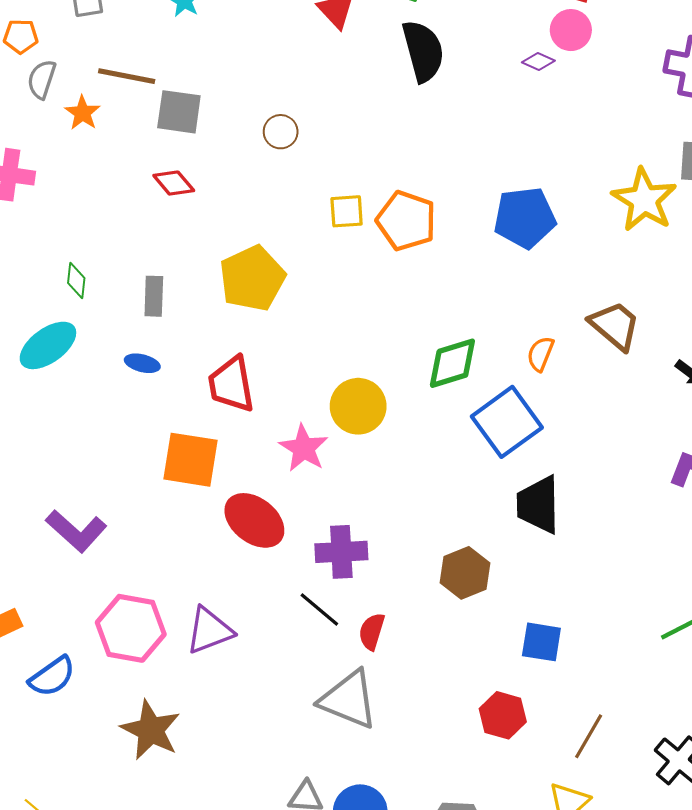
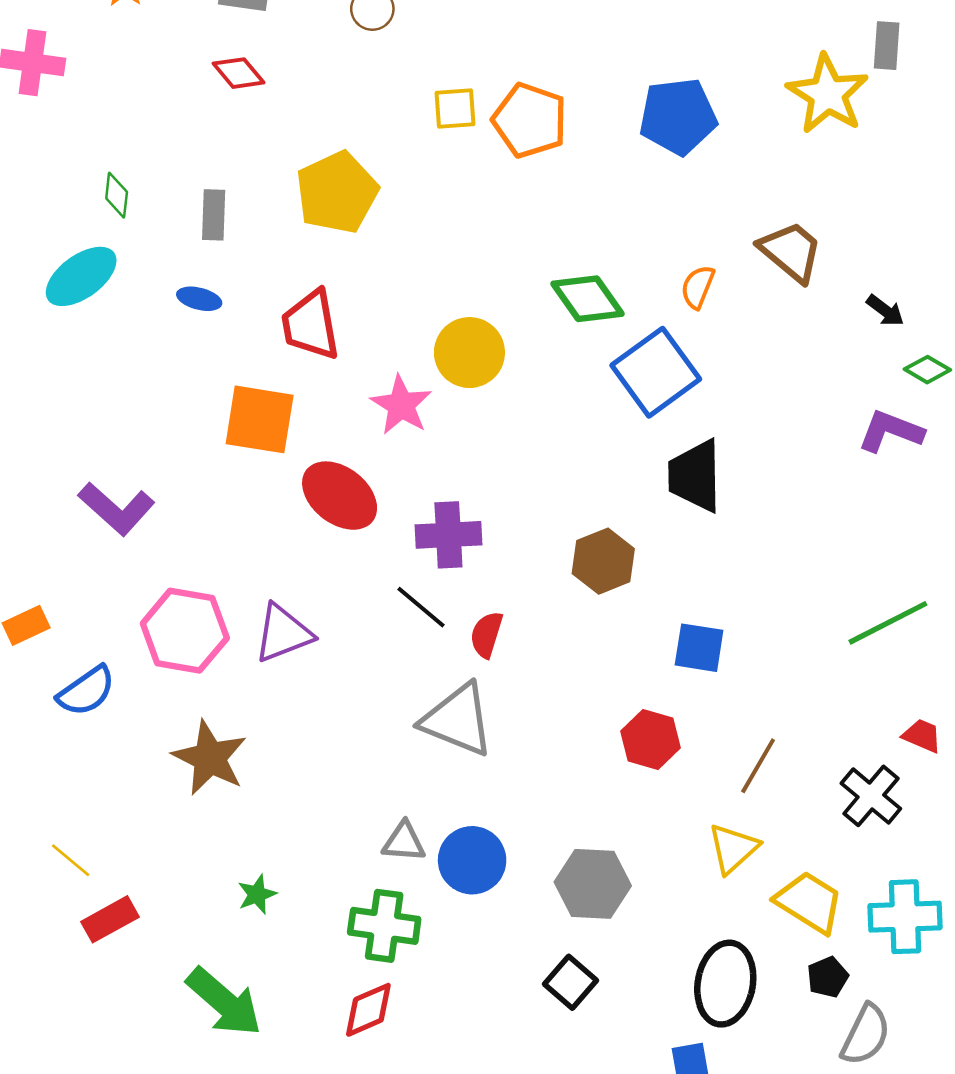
green diamond: (452, 363) -> (588, 299), turned 72

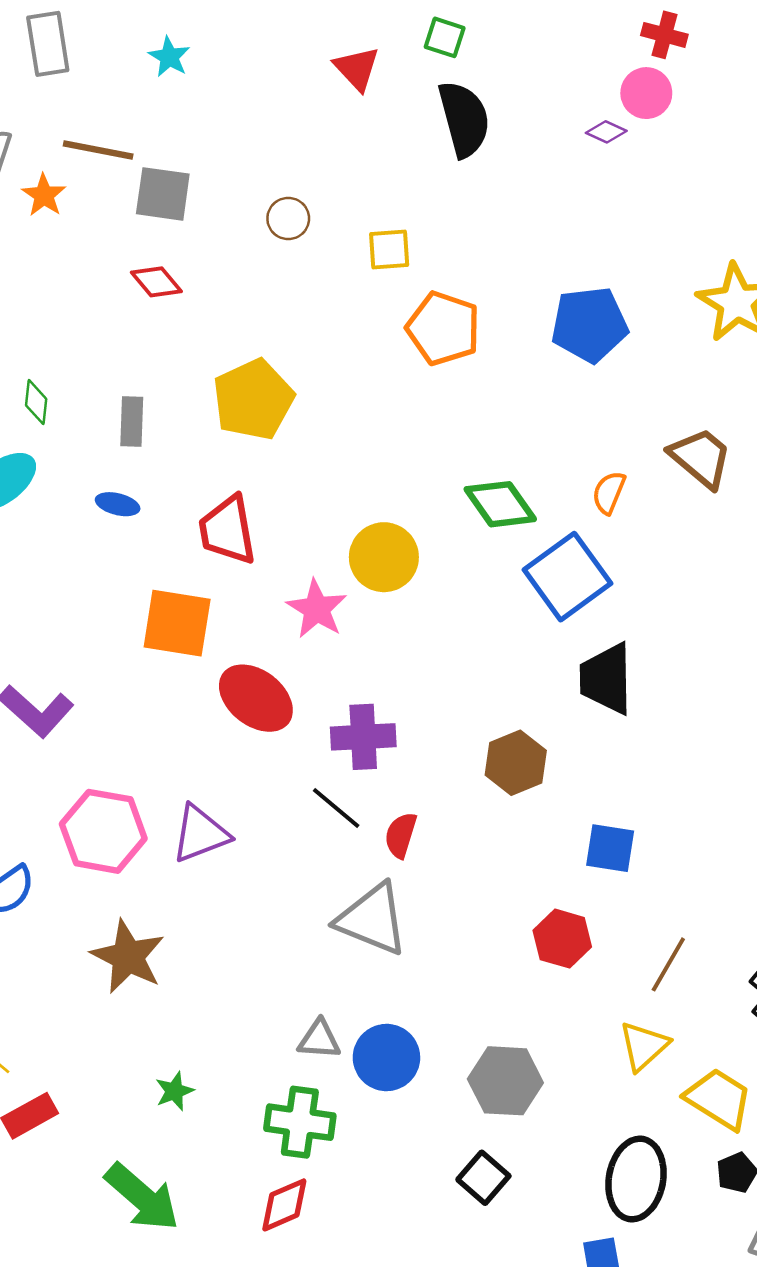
yellow square: (455, 109) -> (389, 250), moved

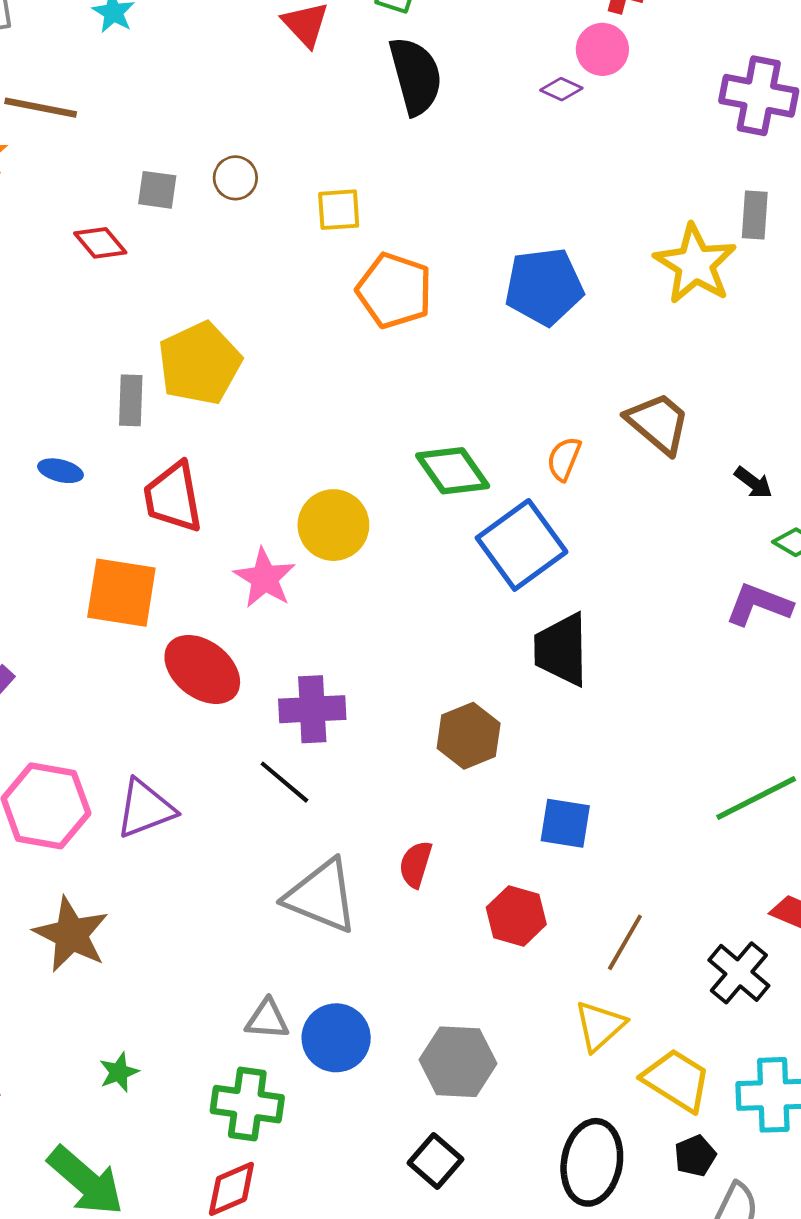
gray square: (163, 194) -> (157, 190), moved, size x0.7
gray rectangle: (132, 421) -> (131, 400), moved
red semicircle: (401, 835) -> (416, 864), moved

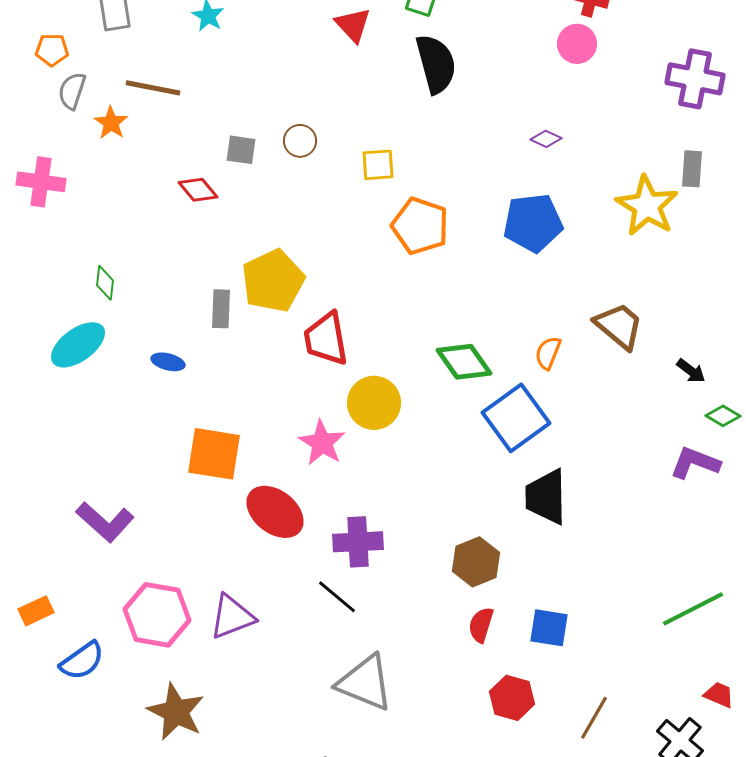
purple diamond: (561, 89) -> (546, 139), moved
red trapezoid: (173, 497) -> (326, 339), moved
red semicircle: (416, 864) -> (481, 625), moved

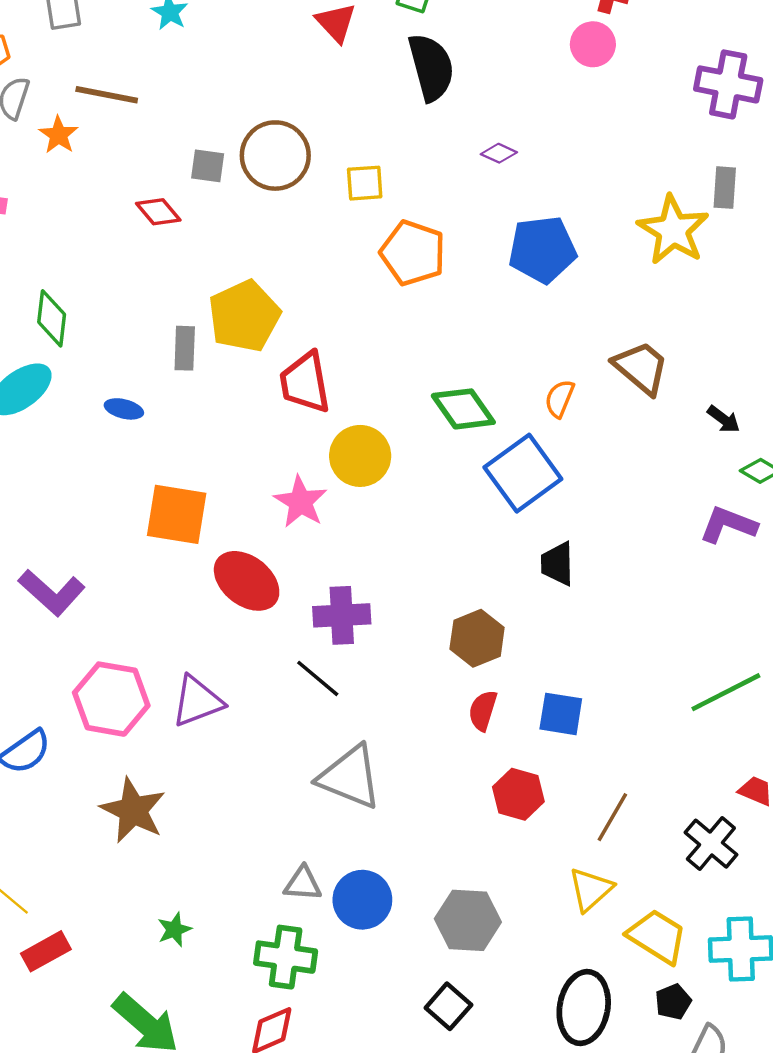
purple diamond: (546, 139) -> (499, 153), moved
brown circle: (300, 141) -> (275, 156), size x1.8
green diamond: (105, 283) -> (52, 318), size x1.4
black trapezoid: (546, 497) -> (557, 564), size x0.7

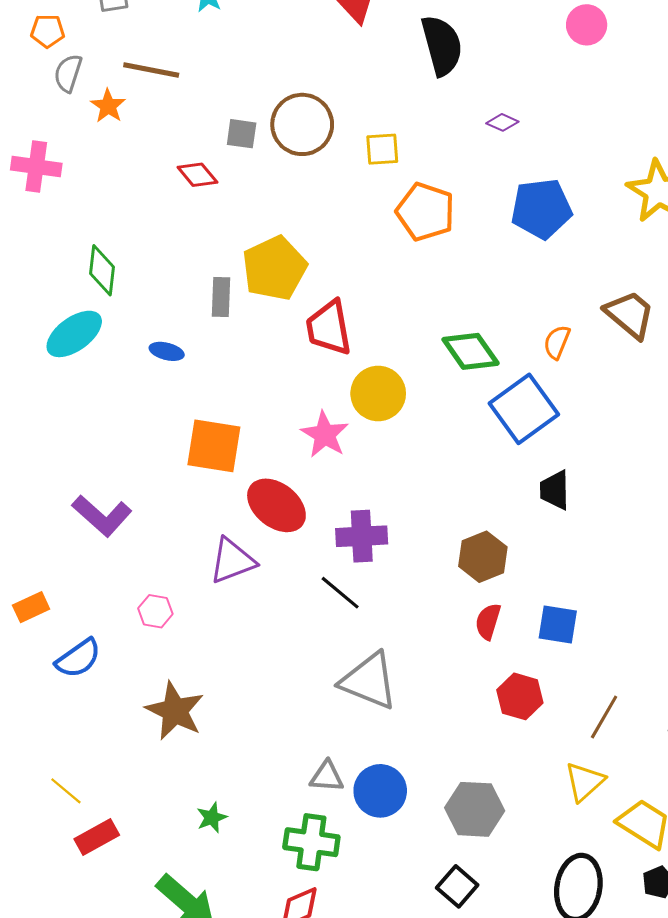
pink hexagon: (111, 699) -> (155, 611), size x0.5
purple triangle: (197, 701) -> (232, 561), moved

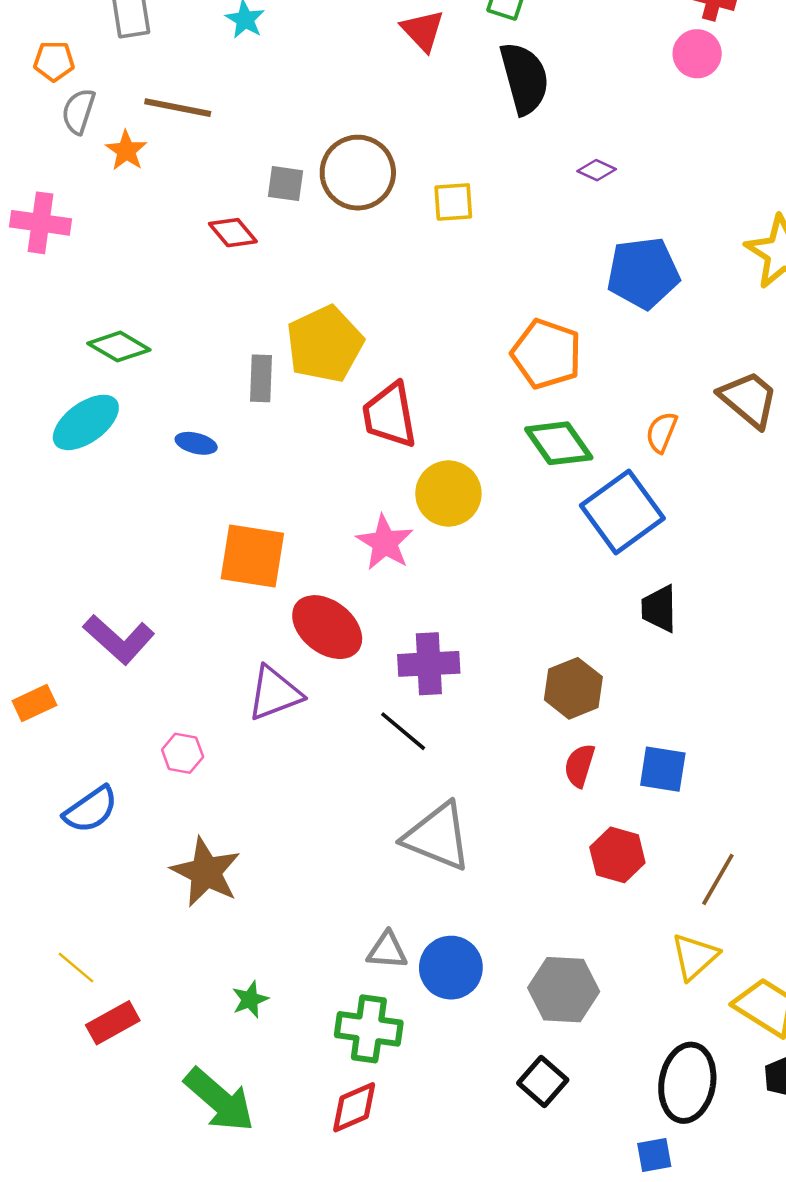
orange pentagon: (425, 212) -> (546, 354), moved
green diamond: (102, 270) -> (119, 347), turned -66
orange rectangle: (31, 607) -> (34, 703), moved

